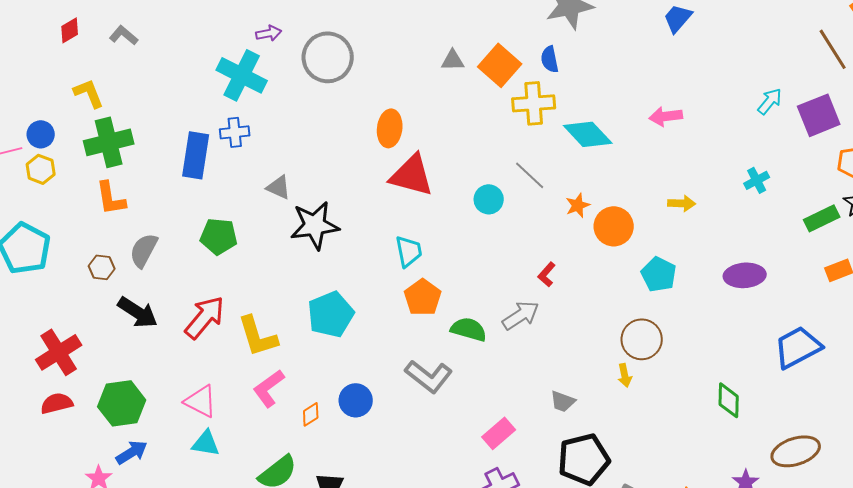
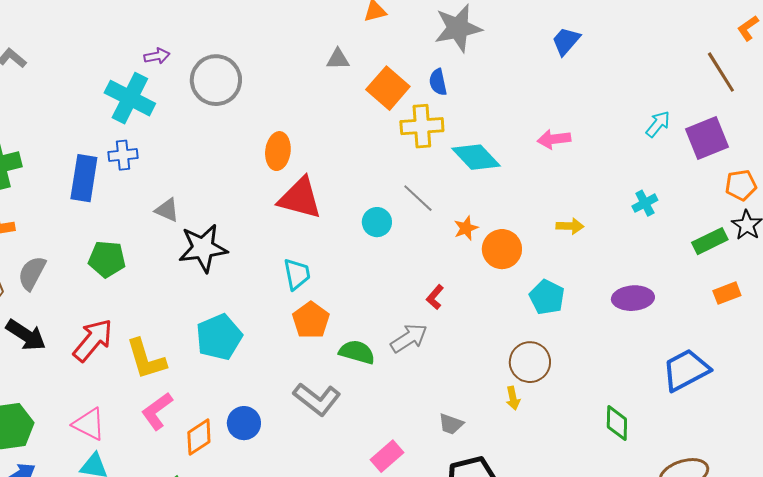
gray triangle: (453, 60) -> (338, 59), moved
orange diamond: (311, 414) -> (199, 437), size x1.5

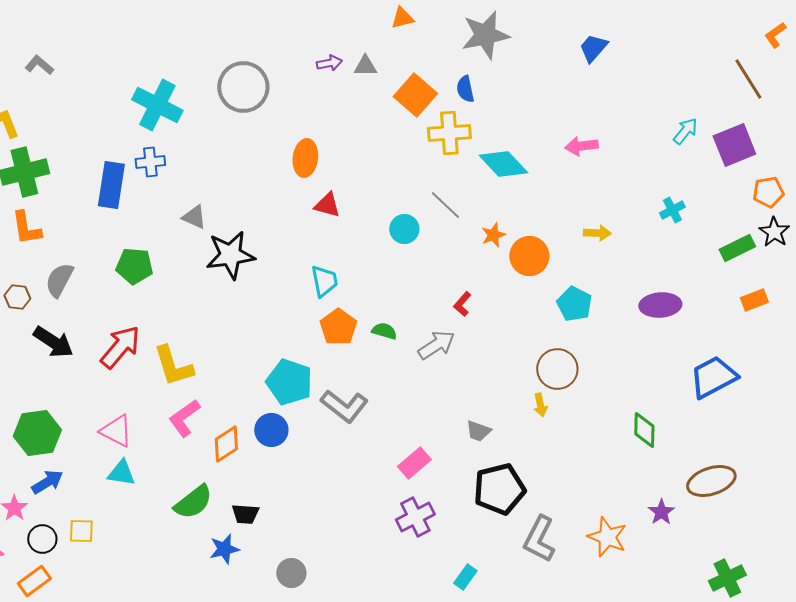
purple arrow: (157, 56) -> (329, 63), moved
red triangle: (300, 198) -> (327, 205), size x0.6
cyan pentagon: (219, 337) -> (289, 382), moved, turned -30
green semicircle: (357, 352) -> (384, 331), moved, size x0.7

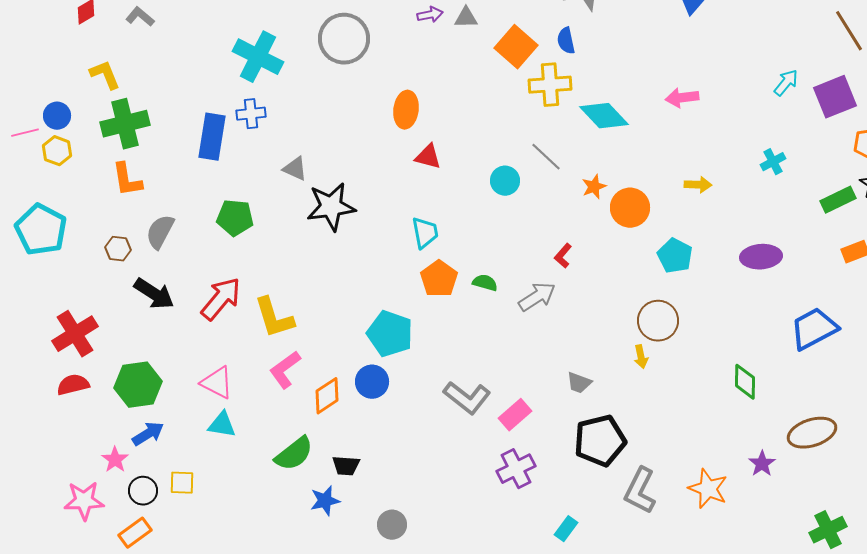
gray L-shape: (344, 406) -> (467, 398), moved

